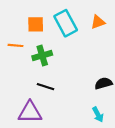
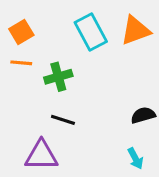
orange triangle: (98, 22) -> (135, 30), size x1.5
orange square: (36, 24) -> (21, 32), moved, turned -30

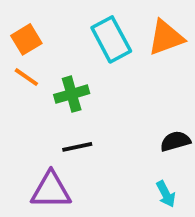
orange line: (21, 63) -> (26, 77), turned 30
black line: (63, 120) -> (77, 147), turned -30

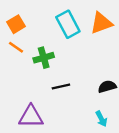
black line: (77, 147) -> (61, 87), moved

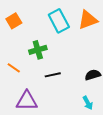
orange line: (16, 47) -> (14, 68), moved

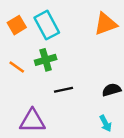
cyan rectangle: (59, 21) -> (47, 25), moved
orange line: (14, 68) -> (17, 67), moved

